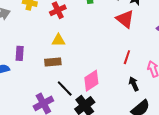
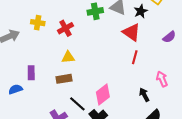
red line: (127, 57) -> (135, 57), moved

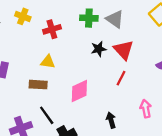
black star: (141, 11) -> (99, 49), moved
pink diamond: (103, 94) -> (79, 91), moved
black arrow: (144, 95) -> (111, 120), moved

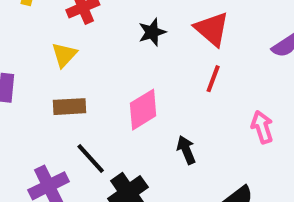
black star: (99, 49) -> (152, 32), moved
yellow triangle: (48, 62) -> (64, 55), moved, turned -49
black arrow: (111, 120) -> (186, 150), moved

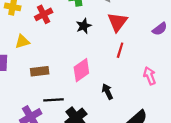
red triangle: (212, 29) -> (117, 22), turned 30
yellow triangle: (64, 55) -> (22, 42), moved, turned 35
black line: (91, 159) -> (54, 100), turned -48

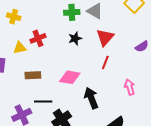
red cross: (44, 14) -> (38, 38), moved
pink diamond: (81, 70) -> (70, 77), turned 40
black arrow: (107, 92) -> (91, 98), size x1.5

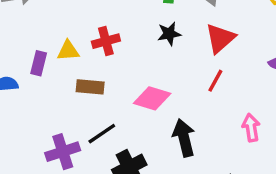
red cross: (38, 38) -> (106, 41), moved
yellow triangle: (20, 48) -> (68, 51), moved
black line: (43, 102) -> (102, 134), turned -42

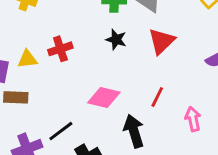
black star: (169, 34) -> (116, 39), turned 30
red line: (215, 81) -> (157, 97), moved
brown rectangle: (90, 87) -> (16, 97), moved

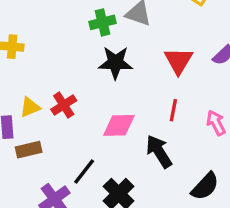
black star: (116, 39) -> (115, 63), size x1.5
red triangle: (162, 41) -> (178, 61), moved
red cross: (60, 49) -> (64, 105), moved

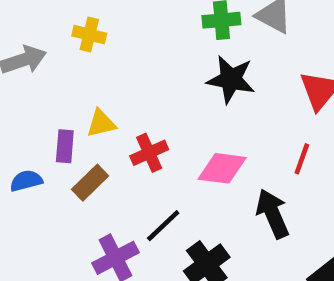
red cross: (64, 105) -> (149, 153), moved
brown rectangle: (29, 150) -> (90, 183), turned -40

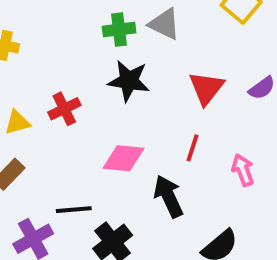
red cross: (149, 153) -> (64, 109), moved
black line: (163, 226) -> (74, 210), turned 40

